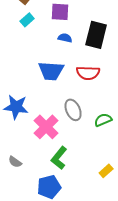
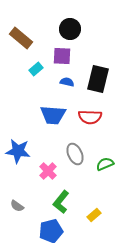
cyan rectangle: (27, 20) -> (36, 69), moved
pink cross: (46, 127) -> (48, 171), size x0.7
yellow rectangle: (106, 171) -> (94, 215), moved

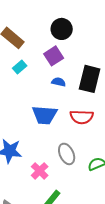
purple square: (62, 56) -> (54, 56), turned -36
cyan rectangle: (36, 69) -> (20, 67), moved

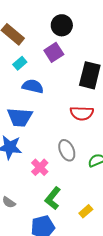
blue semicircle: (59, 82) -> (33, 86), moved, size x1.5
blue trapezoid: (45, 115) -> (20, 117), moved

